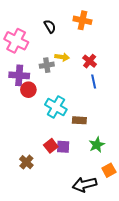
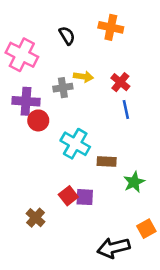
green star: (97, 145) -> (134, 182), moved

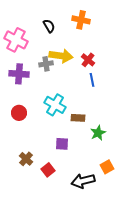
yellow arrow: (83, 77) -> (61, 56), size x1.6
red circle: (38, 120) -> (19, 113), moved
red square: (68, 196) -> (48, 170), moved

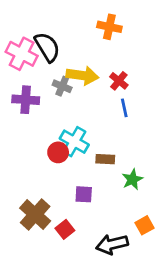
black semicircle: (49, 26) -> (47, 47), moved, size x1.6
gray cross: (46, 64) -> (62, 86), turned 32
red circle: (19, 113) -> (58, 152), moved
brown cross: (26, 159) -> (35, 215), size x1.6

